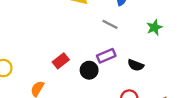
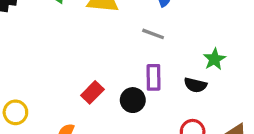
green star: (154, 27) -> (214, 59), moved
purple rectangle: (106, 56) -> (153, 77), turned -60

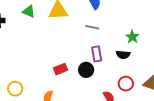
red rectangle: (92, 92) -> (61, 69), turned 32

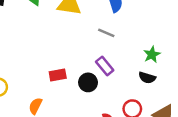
purple rectangle: (97, 54) -> (105, 66), turned -42
black semicircle: (123, 55) -> (147, 78), moved

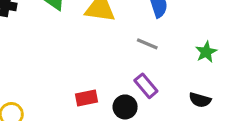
green star: (152, 55) -> (206, 52), moved

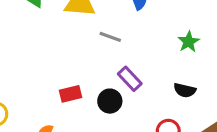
gray line: (147, 44) -> (110, 37), moved

